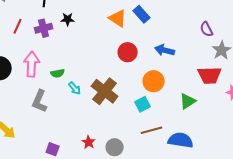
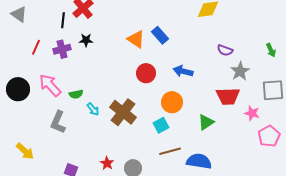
purple semicircle: (207, 29) -> (225, 50), turned -42
pink arrow: (32, 64) -> (50, 85), turned -45

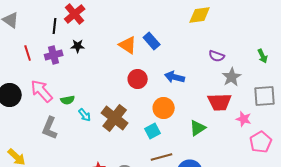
red line: (36, 47) -> (28, 53), turned -42

